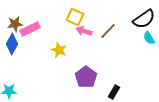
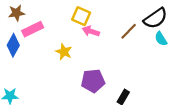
brown star: (15, 24) -> (16, 13), moved
brown line: (108, 31) -> (129, 31), moved
purple pentagon: (86, 77) -> (93, 81), turned 30

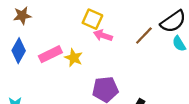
pink rectangle: (33, 29) -> (50, 54), moved

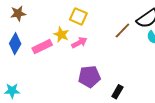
pink arrow: (103, 35) -> (79, 43), moved, turned 133
yellow star: (74, 58) -> (61, 35), moved

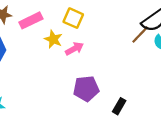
brown line: (122, 31) -> (140, 35), moved
pink rectangle: (42, 47) -> (31, 20), moved

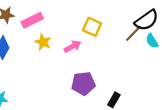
yellow square: (73, 18) -> (92, 27), moved
yellow star: (53, 39) -> (43, 42), moved

